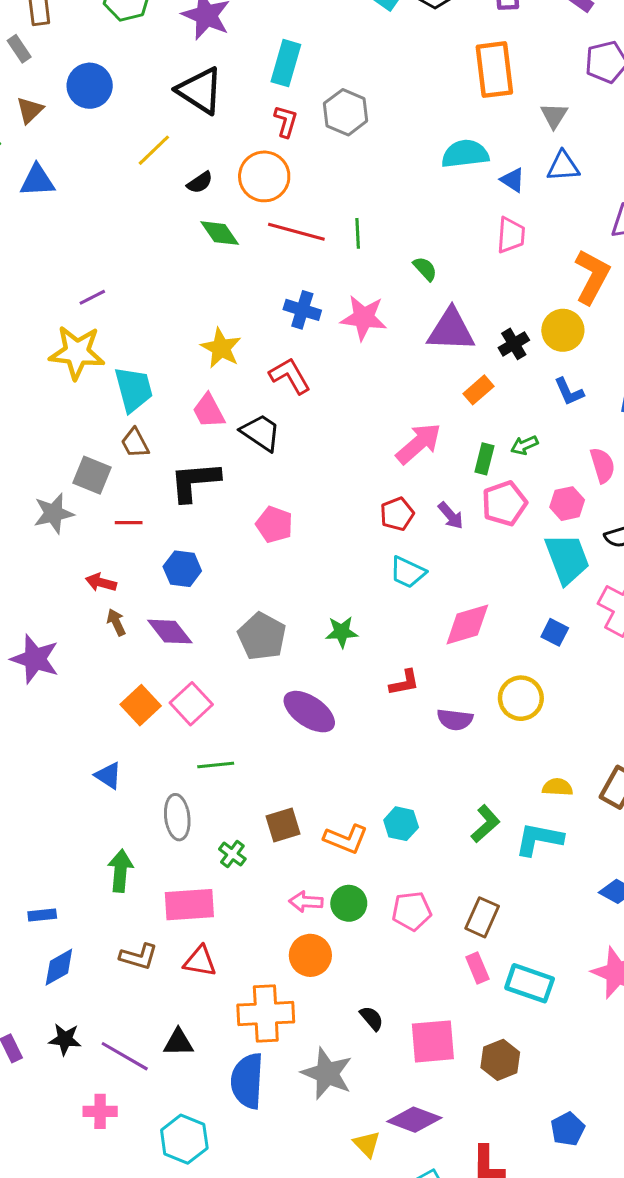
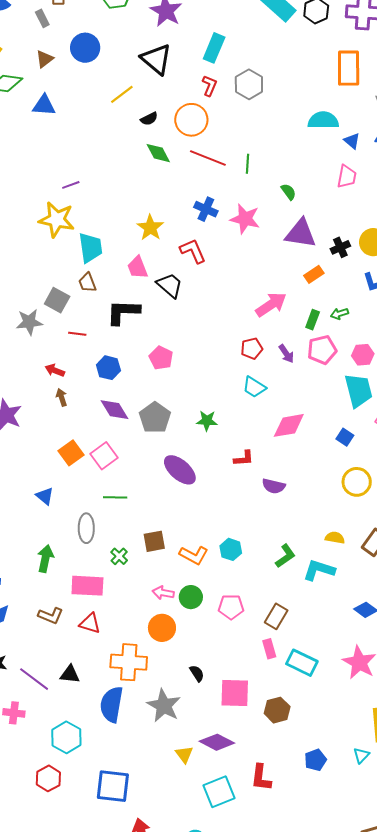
pink pentagon: (274, 524) -> (161, 358), moved
purple diamond: (170, 632) -> (114, 410), moved
yellow circle: (521, 698) -> (357, 482), moved

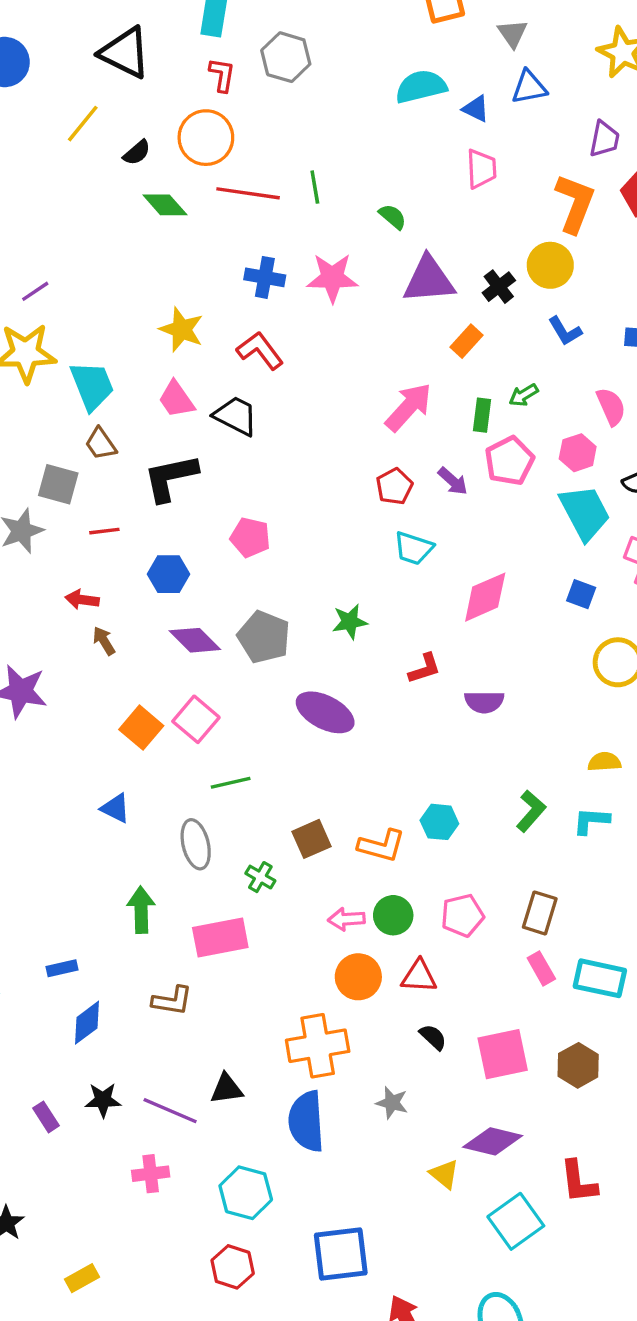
cyan L-shape: (319, 570) -> (591, 821), size x0.7
red triangle: (90, 623) -> (419, 976), moved
gray star: (164, 706) -> (392, 1103), size x0.6

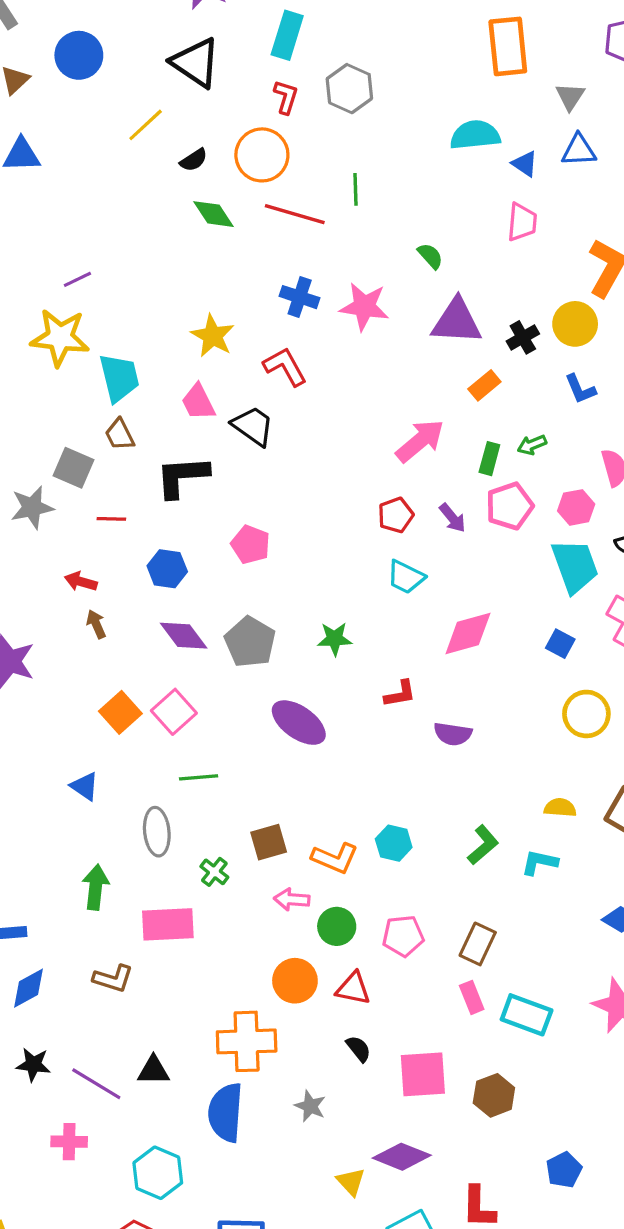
green line: (315, 187) -> (355, 189), moved
pink arrow: (346, 919) -> (292, 899), moved

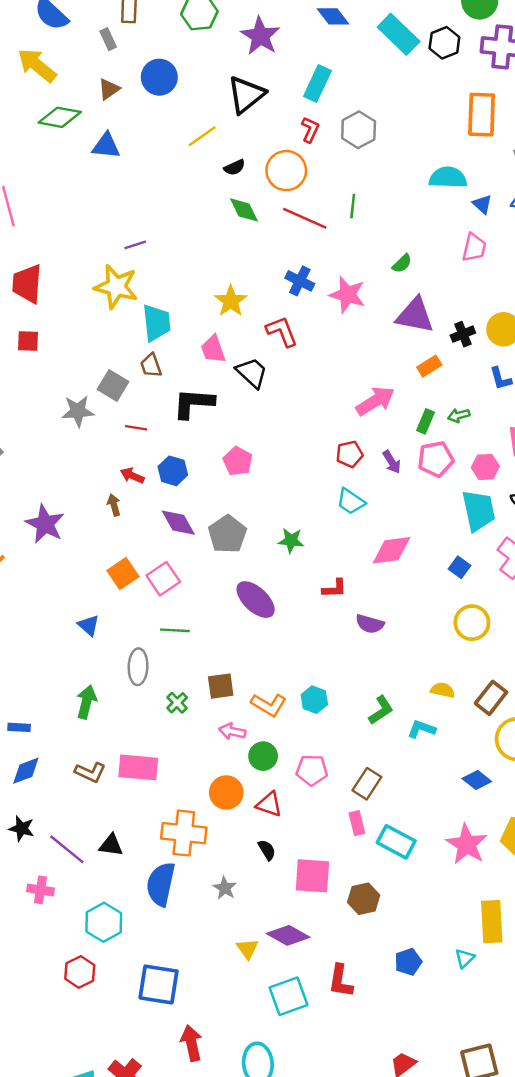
black triangle: (196, 63) -> (246, 95), turned 39
green semicircle: (430, 256) -> (402, 264), turned 80
red arrow: (81, 582) -> (132, 476), moved
pink rectangle: (168, 924) -> (138, 767), moved

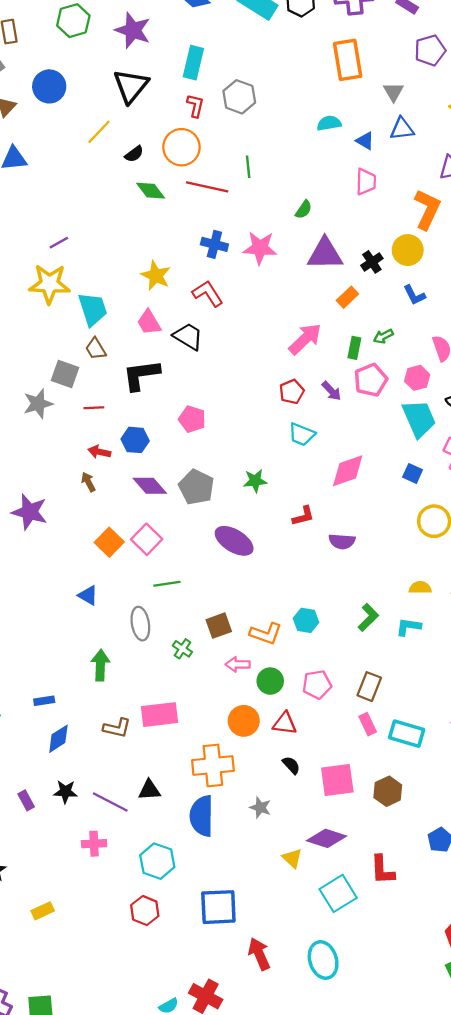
cyan semicircle: (448, 178) -> (329, 123), size x0.7

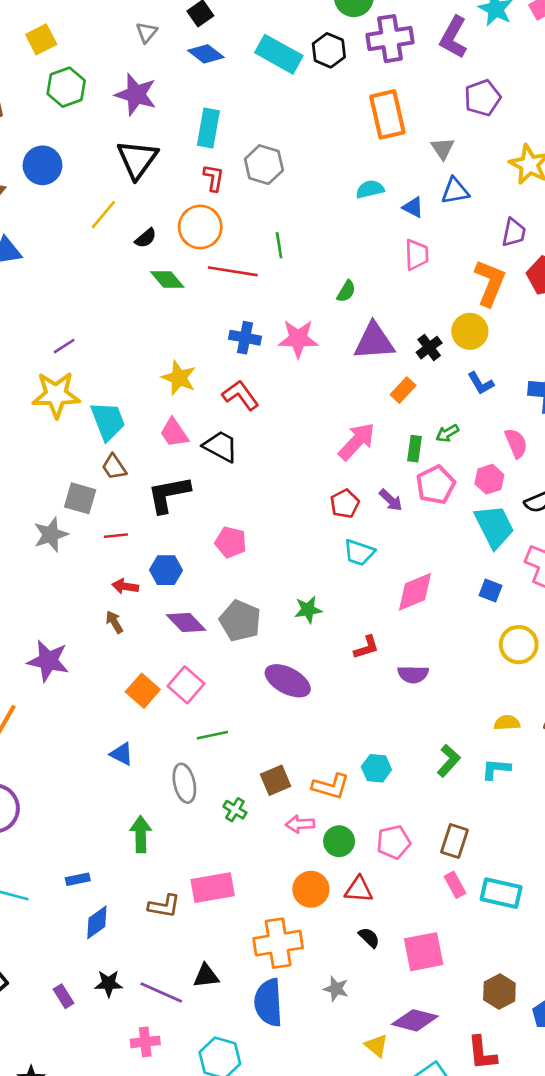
brown hexagon: (388, 791) -> (499, 991), moved

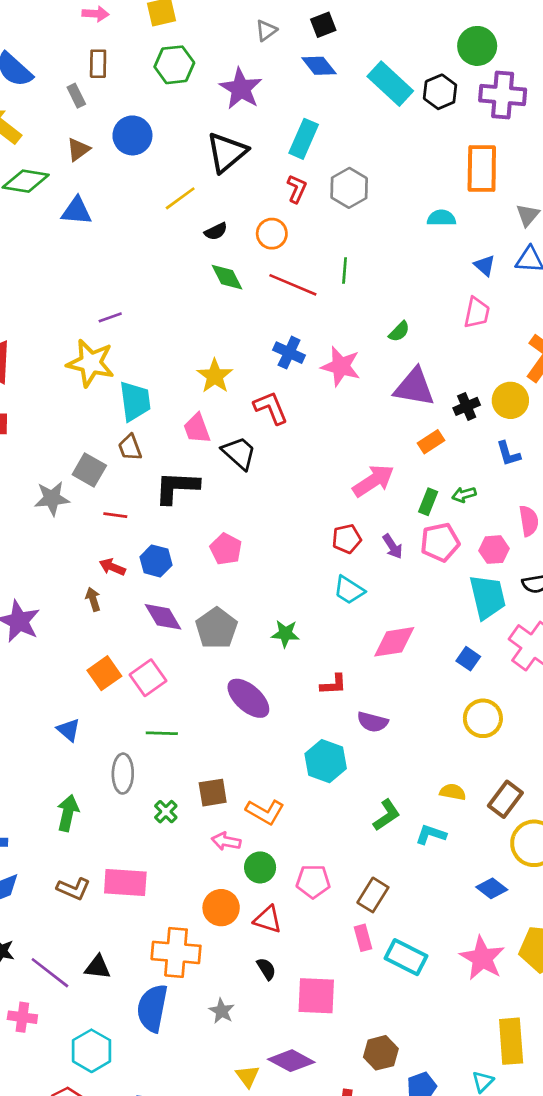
cyan semicircle: (370, 189) -> (442, 218), moved
orange circle: (200, 227) -> (272, 234), size x0.7
cyan hexagon: (376, 768) -> (326, 761), moved, size x1.4

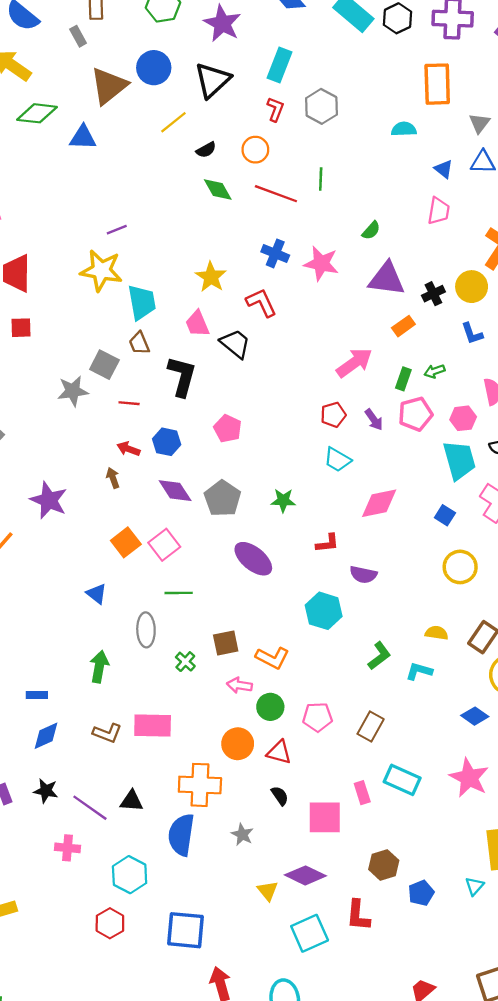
blue circle: (132, 135) -> (154, 68), moved
brown triangle: (78, 149) -> (109, 86), moved, size x1.8
black L-shape: (177, 487) -> (182, 376), turned 105
pink rectangle: (363, 938) -> (362, 793), moved

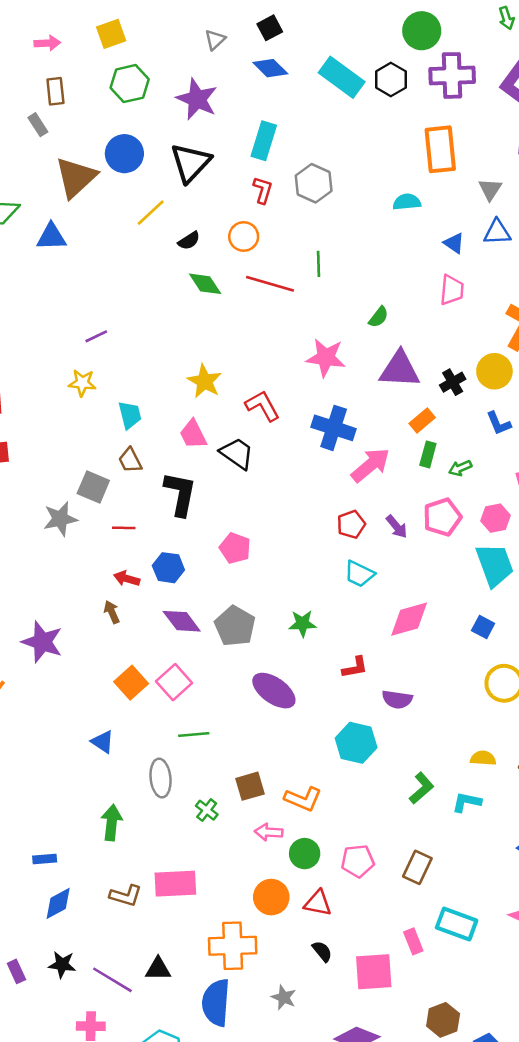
blue cross: (275, 253) -> (334, 428), moved, size x1.4
yellow star: (101, 270) -> (82, 383), size x0.6
cyan trapezoid: (142, 302) -> (130, 415), size x0.7
green rectangle: (403, 379) -> (428, 454), moved

